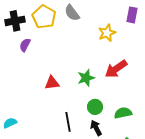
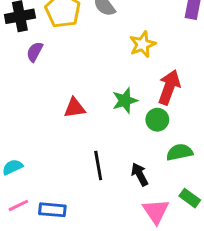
yellow star: (107, 33) -> (143, 44), moved
red arrow: (116, 69) -> (169, 87), turned 145
green circle: (95, 107) -> (157, 120), moved

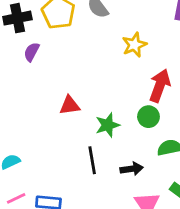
green star: (125, 101) -> (108, 125), moved
black arrow: (140, 174) -> (132, 169), turned 110

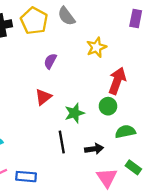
purple semicircle: (32, 52) -> (50, 61), moved
red triangle: (70, 105) -> (43, 97), turned -30

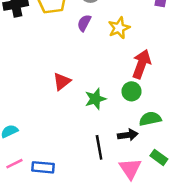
purple semicircle: (50, 61) -> (84, 23), moved
black line: (62, 142) -> (99, 147), moved
black arrow: (94, 149) -> (128, 135), moved

